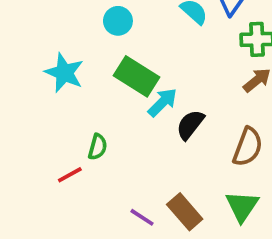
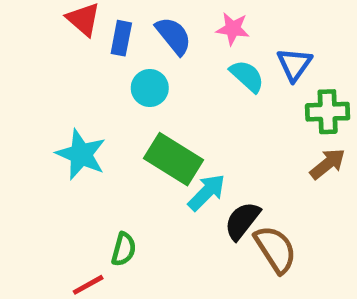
brown semicircle: (248, 147) -> (275, 249), moved, turned -54

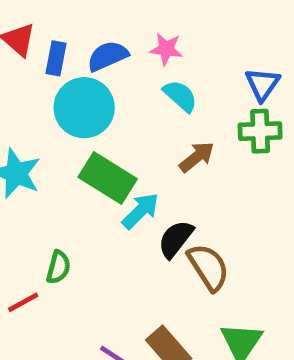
blue semicircle: (173, 36) -> (108, 56), turned -75
blue triangle: (294, 64) -> (262, 84), moved
cyan circle: (150, 88) -> (84, 108), size x1.6
brown arrow: (328, 164) -> (197, 157), moved

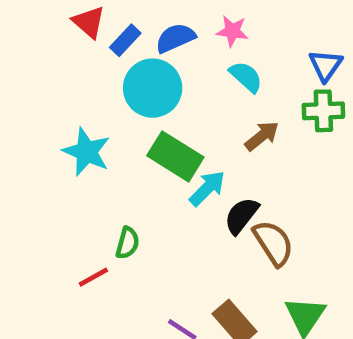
blue rectangle: (56, 58) -> (125, 40), turned 32

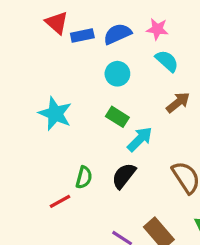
blue rectangle: (125, 40) -> (82, 35), turned 35
cyan circle: (153, 88) -> (117, 74), moved, size x0.6
green rectangle: (175, 156) -> (117, 117), size x0.6
black semicircle: (241, 216) -> (124, 176), moved

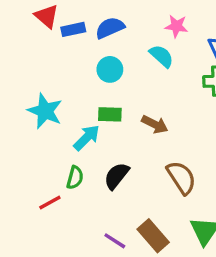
pink star: (157, 29) -> (176, 26), moved
brown arrow: (178, 102) -> (155, 124), moved, turned 65
green rectangle: (117, 117) -> (110, 114), turned -30
cyan arrow: (140, 139) -> (87, 138), moved

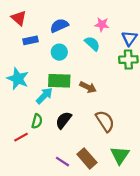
blue rectangle: (73, 29) -> (31, 40), moved
green rectangle: (110, 114) -> (59, 81), size x1.5

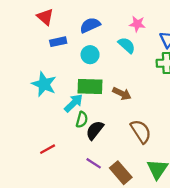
green semicircle: (37, 121) -> (82, 120), moved
purple line: (62, 162) -> (94, 163), moved

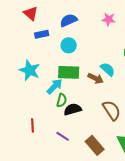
cyan semicircle: (127, 45) -> (108, 69), moved
black semicircle: (95, 130) -> (73, 109), turned 36
red line: (48, 149) -> (33, 125), turned -64
purple line: (94, 163) -> (63, 136), moved

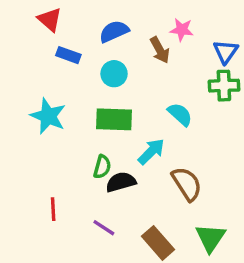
blue rectangle: (42, 34) -> (68, 55), turned 32
brown arrow: (96, 78) -> (160, 50), moved, turned 35
cyan arrow: (55, 86) -> (151, 152), moved

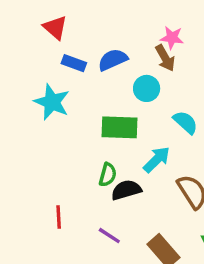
pink star: (182, 30) -> (172, 38), moved
blue semicircle: (114, 31) -> (113, 60), moved
cyan circle: (114, 74) -> (147, 88), moved
cyan star: (48, 116) -> (52, 102), moved

